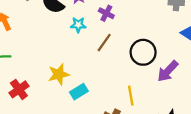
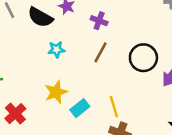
cyan star: (78, 25) -> (56, 49), moved
yellow line: (131, 96) -> (114, 107), moved

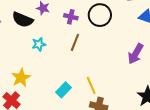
black circle: (143, 58) -> (100, 15), moved
yellow star: (56, 92) -> (21, 78), moved

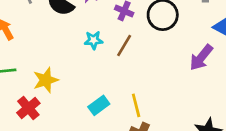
cyan star: (39, 44) -> (94, 40), moved
purple arrow: (136, 54) -> (201, 57), moved

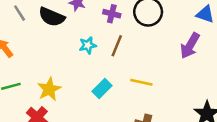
cyan rectangle: (99, 105) -> (102, 88), moved
yellow line: (136, 105) -> (141, 82), moved, turned -55

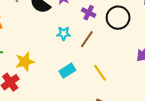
yellow line: (141, 82) -> (100, 73), turned 30

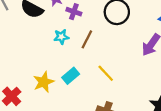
purple cross: (89, 13) -> (74, 12), moved
yellow star: (25, 62) -> (44, 82), moved

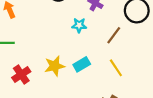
brown line: (87, 39) -> (114, 35), moved

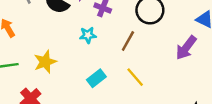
yellow star: (55, 66) -> (45, 62), moved

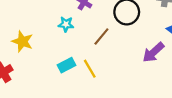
yellow star: (45, 62) -> (22, 41), turned 30
yellow line: (135, 77) -> (90, 69), moved

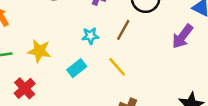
cyan star: (66, 24) -> (90, 36), moved
cyan rectangle: (66, 65) -> (77, 68), moved

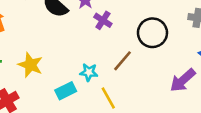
cyan star: (90, 36) -> (89, 72), moved

